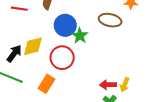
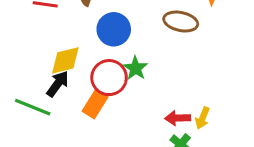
green star: (80, 36) -> (136, 68), moved
black arrow: (14, 53) -> (58, 84), moved
orange rectangle: (46, 84) -> (95, 104), moved

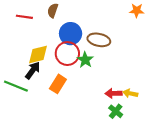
brown ellipse: (181, 22) -> (99, 40), moved
red circle: (109, 78) -> (67, 54), moved
yellow arrow: (203, 118) -> (130, 93), turned 80

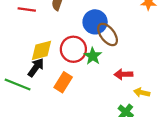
blue circle: (71, 34) -> (95, 22), moved
brown ellipse: (99, 40) -> (108, 34), turned 40
red arrow: (114, 93) -> (123, 74), moved

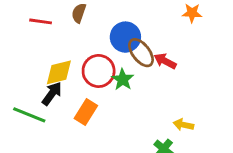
red arrow: (123, 74) -> (165, 61), moved, turned 30

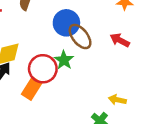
red arrow: (165, 61) -> (120, 40), moved
red circle: (99, 71) -> (43, 69), moved

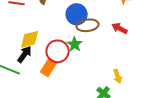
brown ellipse: (80, 37) -> (88, 25), turned -60
yellow arrow: (117, 100) -> (118, 76), turned -120

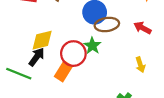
yellow arrow: (118, 76) -> (140, 65), moved

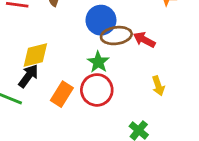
red arrow: (143, 28) -> (144, 40), moved
red circle: (73, 54) -> (97, 90), moved

